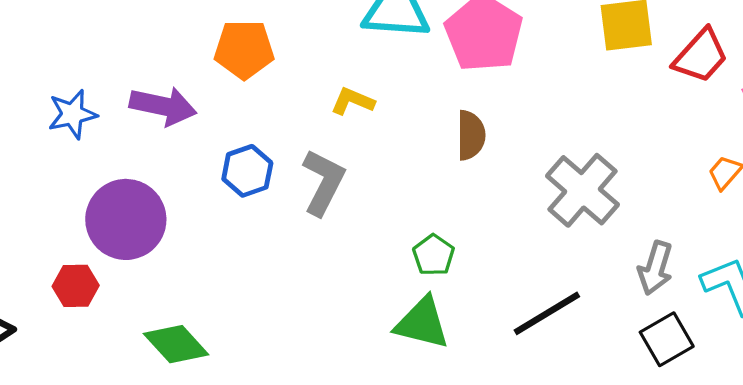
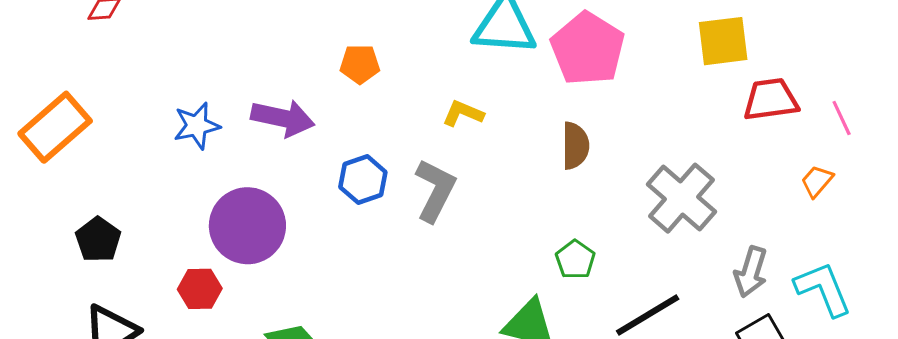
orange pentagon: (244, 49) -> (360, 64), size x0.7
red trapezoid: (701, 56) -> (771, 100), moved, turned -140
green pentagon: (434, 255) -> (575, 260), moved

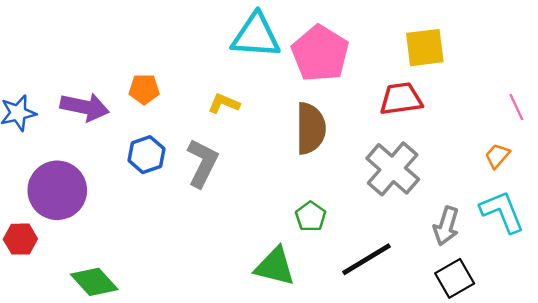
orange pentagon: (360, 64) -> (144, 89), moved
red trapezoid: (771, 100) -> (401, 99), moved
brown semicircle: (575, 146) -> (311, 128), size x1.4
cyan L-shape: (823, 289) -> (502, 212), moved

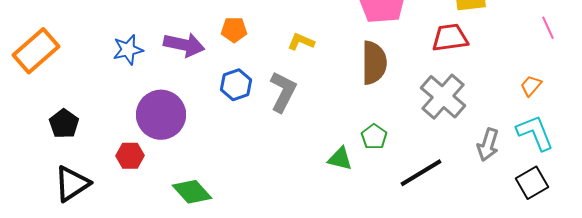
pink line: (516, 107) -> (548, 28), moved
green triangle: (275, 266) -> (340, 159), moved, size x0.7
black square: (455, 278) -> (532, 183), moved

